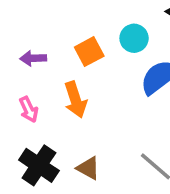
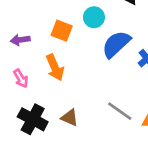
orange square: (89, 52) -> (62, 31), turned -35

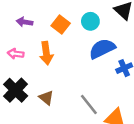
pink arrow: (21, 78) -> (16, 54), turned 112

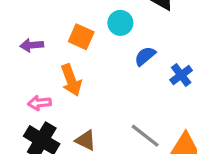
blue semicircle: (102, 49) -> (145, 56), size x0.6
pink arrow: (16, 54) -> (39, 103), moved

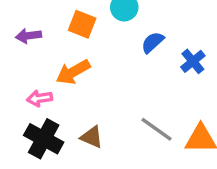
orange arrow: (71, 80) -> (73, 72), turned 84

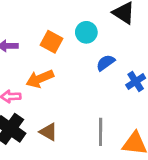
gray line: (157, 129) -> (101, 132), turned 48

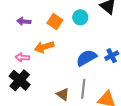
blue semicircle: (106, 63) -> (86, 58), moved, size x1.5
brown triangle: (48, 132) -> (63, 94), moved

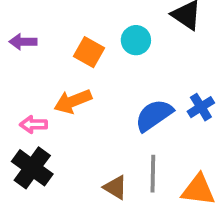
purple arrow: (24, 21) -> (23, 42), moved

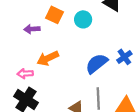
purple arrow: (23, 42) -> (32, 29), moved
orange square: (89, 52) -> (55, 15), moved

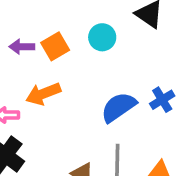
orange square: (55, 15) -> (55, 46), moved, turned 30

